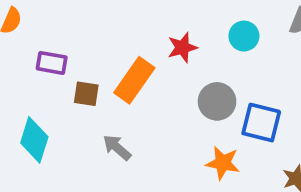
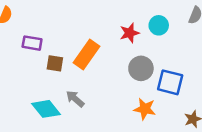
red star: (182, 48) -> (130, 33), moved
cyan diamond: (34, 140) -> (46, 109), moved, turned -56

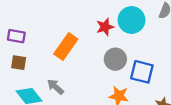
cyan circle: (159, 25) -> (131, 20), size x1.5
brown square: (55, 63) -> (19, 63), moved

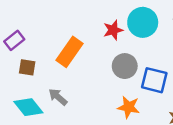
purple rectangle: (16, 36) -> (14, 40), turned -48
brown square: (19, 63) -> (27, 67), moved

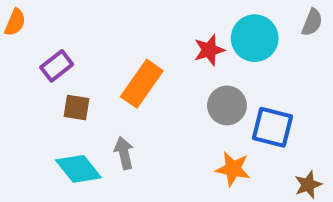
gray arrow: (58, 97) -> (124, 153), turned 36

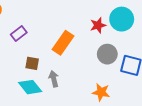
brown square: (76, 107) -> (32, 63), moved
orange star: (233, 169) -> (101, 92), moved

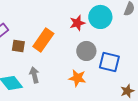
brown square: (32, 63) -> (18, 46), moved
orange star: (101, 92) -> (77, 78), moved

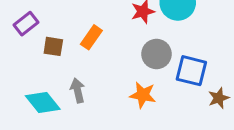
orange rectangle: (43, 40) -> (91, 37), size x0.7
brown star: (127, 91) -> (219, 98), moved

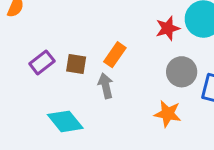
purple rectangle: (26, 24) -> (42, 62), moved
gray arrow: (78, 90) -> (106, 86), moved

